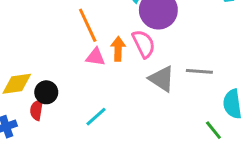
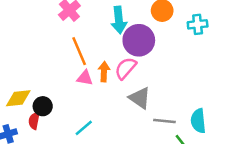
pink semicircle: (144, 44) -> (126, 68), turned -115
gray line: (199, 71) -> (164, 121), moved

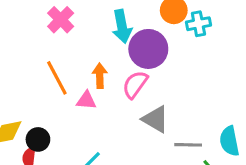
cyan cross: (198, 24) -> (198, 24), moved
orange line: (79, 51) -> (57, 78), moved
orange arrow: (104, 72) -> (100, 76), moved

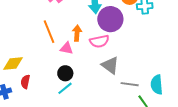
pink semicircle: (135, 84) -> (99, 41), turned -144
black circle: (38, 139) -> (65, 73), moved

